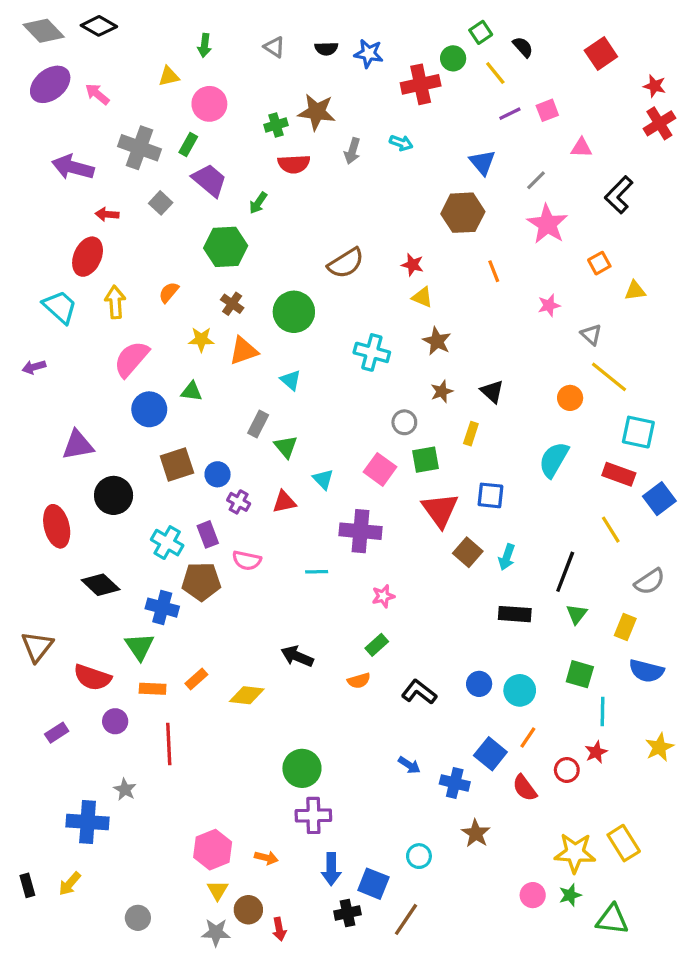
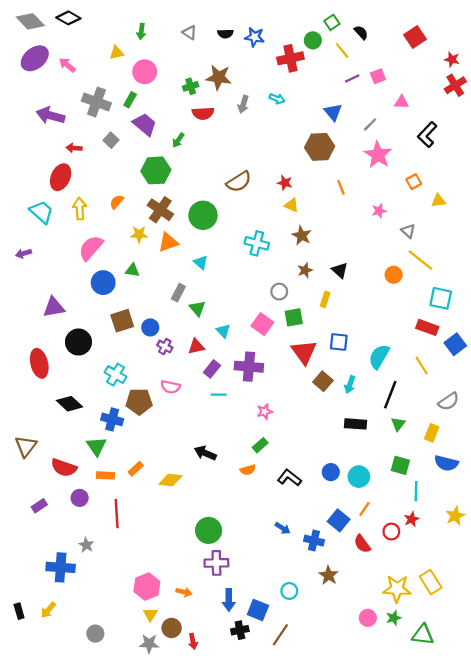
brown cross: (232, 304) -> (160, 210), size x1.6
cyan semicircle: (554, 460) -> (379, 357), moved
purple rectangle: (208, 534) -> (212, 369), moved, turned 60

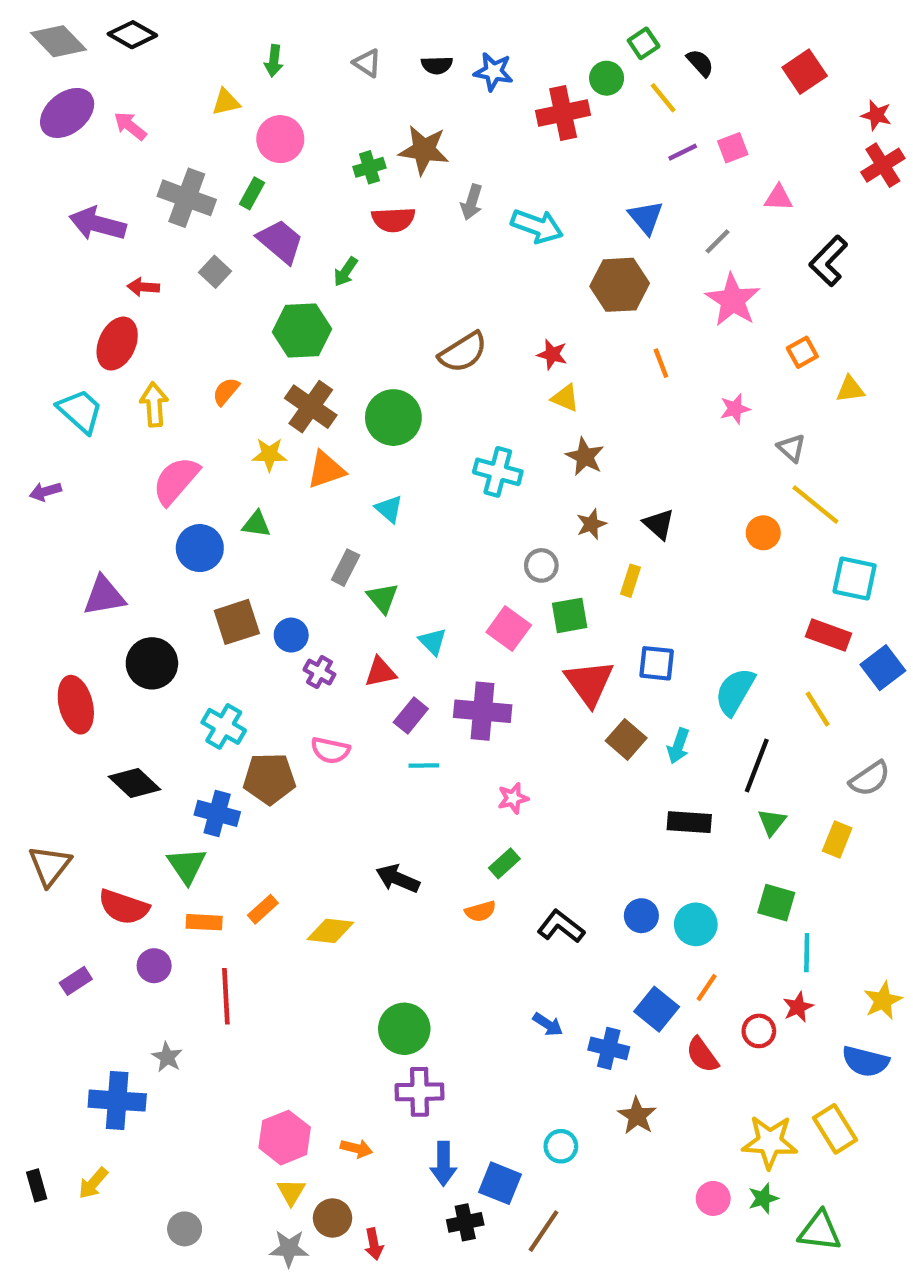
cyan arrow: (277, 99) -> (537, 226), moved, size x1.6
blue semicircle: (446, 463) -> (865, 1061), moved

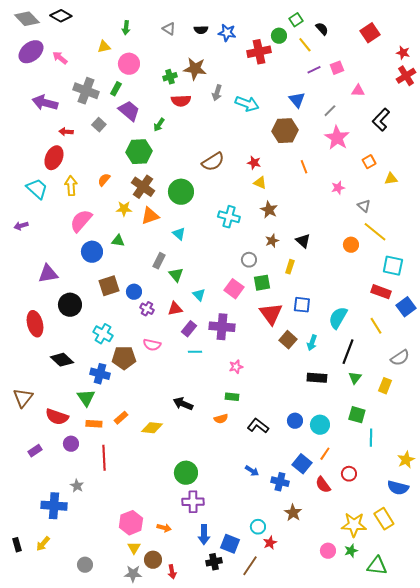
green rectangle: (504, 863) -> (232, 397), turned 48
red star: (798, 1007) -> (270, 543), moved

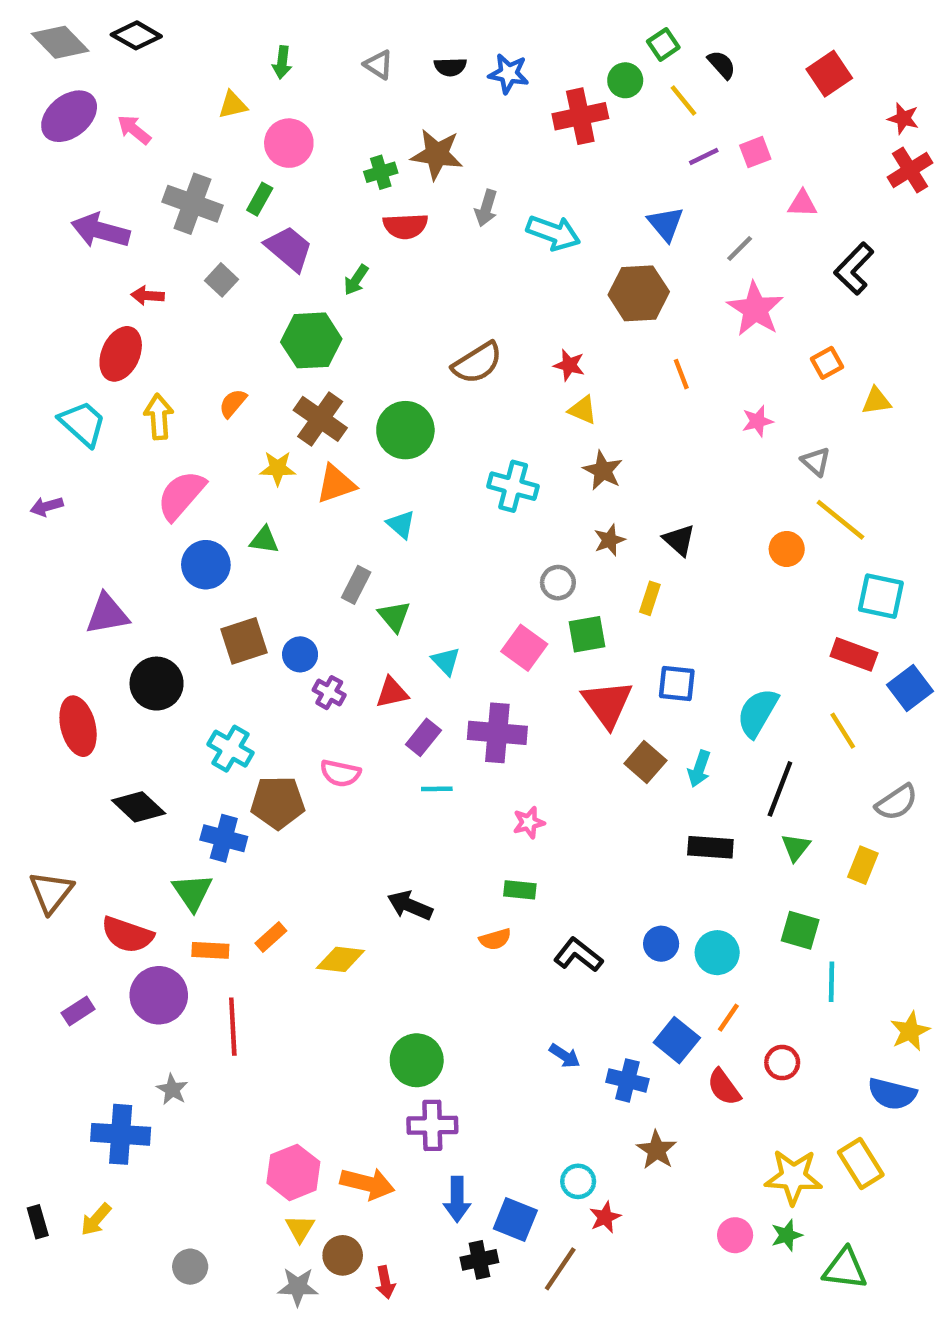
purple circle: (71, 444) -> (159, 995), size x1.6
orange arrow: (164, 528) -> (367, 1184), size x1.6

